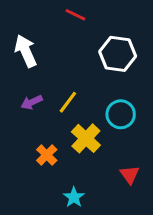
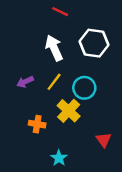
white arrow: (26, 51) -> (54, 48), moved
cyan circle: (121, 114) -> (84, 88), moved
orange cross: (47, 155) -> (37, 124), turned -35

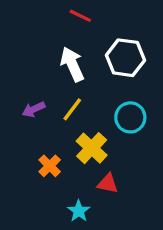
cyan circle: (84, 88) -> (130, 117), moved
orange cross: (37, 124) -> (50, 166), turned 35
red triangle: (104, 140) -> (108, 184), moved, turned -42

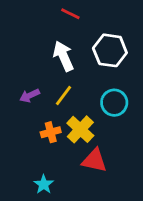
orange cross: (50, 166) -> (51, 132), moved, turned 30
red triangle: (108, 184) -> (94, 160), size x1.4
cyan star: (79, 211) -> (44, 184), moved

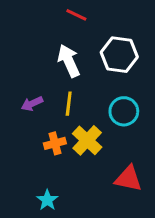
yellow line: (63, 96) -> (69, 104), turned -30
red triangle: (94, 160) -> (128, 179), moved

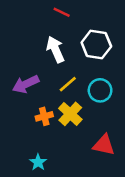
purple arrow: (32, 104) -> (26, 84), size x1.5
yellow line: (69, 104) -> (68, 84), moved, turned 42

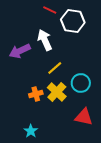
white hexagon: (96, 44) -> (73, 21), moved
purple arrow: (26, 84) -> (20, 51), moved
cyan circle: (100, 90) -> (81, 83), moved

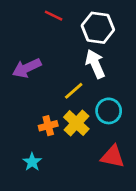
red line: (50, 10) -> (54, 16), moved
white arrow: (45, 40) -> (95, 64), moved
cyan star: (31, 131) -> (32, 162), moved

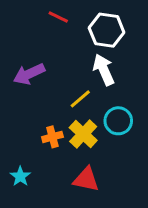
red triangle: (113, 157) -> (86, 179), moved
cyan star: (32, 162) -> (20, 176), moved

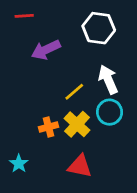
red line: (58, 17) -> (24, 16), moved, turned -30
white arrow: (104, 70) -> (108, 80), moved
purple arrow: (29, 74) -> (46, 50), moved

